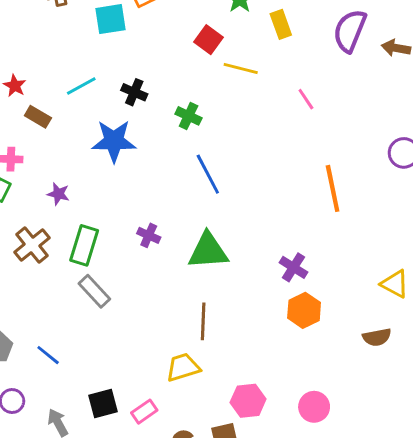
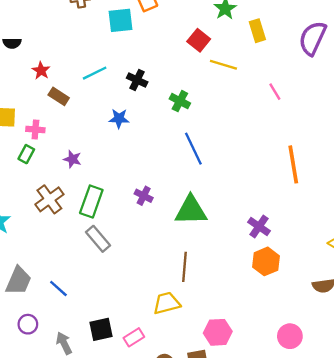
blue star: (114, 141) -> (119, 119), size x0.6
pink circle: (314, 407) -> (290, 336), moved

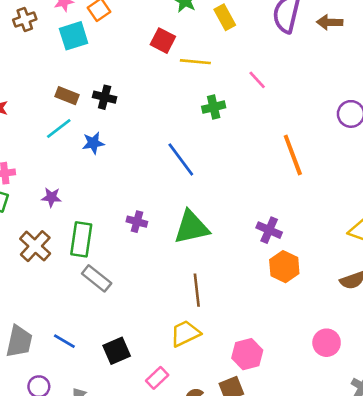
cyan line: (95, 73) -> (59, 128), moved
brown rectangle: (59, 96) -> (67, 96), moved
green cross: (180, 101) -> (214, 107), moved, turned -30
black square: (101, 329) -> (117, 351), moved

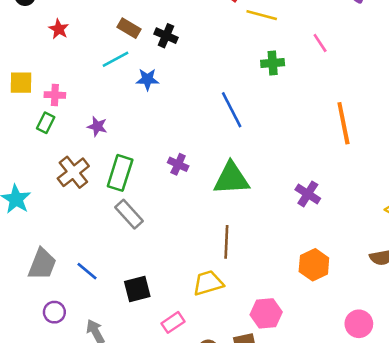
orange hexagon: (284, 267) -> (314, 265), moved
pink circle: (327, 343) -> (359, 324), moved

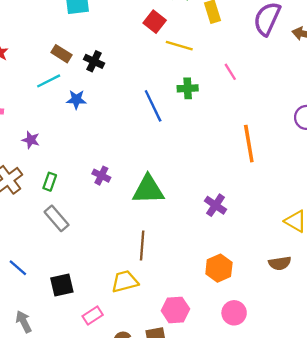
blue line: (232, 110) -> (153, 106), moved
green rectangle: (120, 173) -> (50, 182), size x0.6
pink circle: (359, 324) -> (234, 313), moved

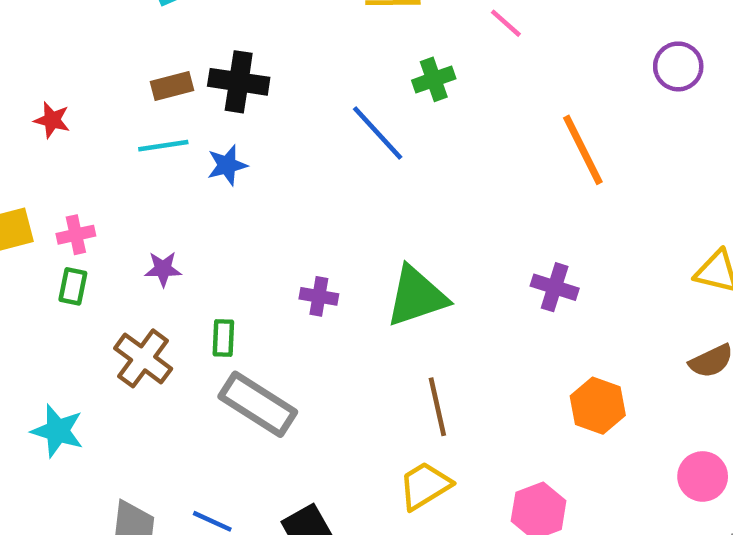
brown rectangle: (61, 54) -> (172, 86), turned -30
black cross: (94, 61) -> (239, 82), size x1.4
cyan line: (49, 81) -> (163, 146), turned 35
gray rectangle: (57, 218) -> (258, 404), size x1.4
pink circle: (234, 313) -> (703, 476), moved

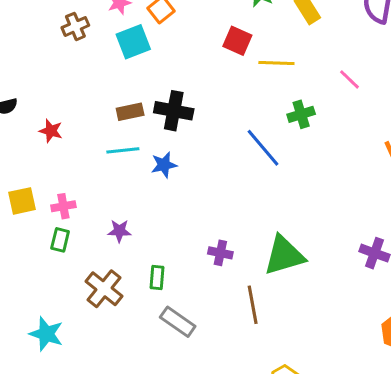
gray rectangle: (258, 404) -> (178, 322), size x0.7
brown line: (437, 407) -> (253, 305), moved

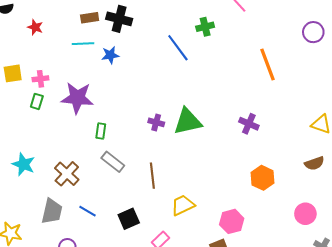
purple star: (119, 231) -> (77, 98), size x2.0
purple cross: (220, 253) -> (156, 122), moved
brown cross: (104, 289) -> (67, 174), moved
brown line: (253, 305) -> (152, 176), moved

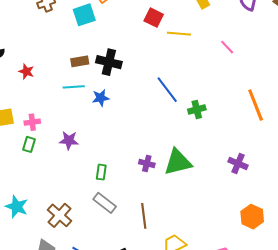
green cross: (205, 27) -> (197, 110), moved
purple star: (77, 98) -> (69, 140), size x0.6
green rectangle: (101, 131) -> (101, 172), moved

